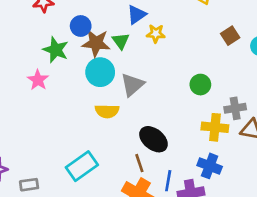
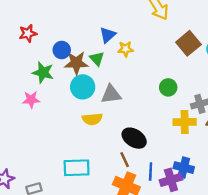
brown square: (230, 36) -> (188, 43), size x1.5
pink star: (38, 80) -> (31, 100), turned -30
gray triangle: (132, 85) -> (111, 94), turned 40
cyan rectangle: (82, 166) -> (77, 168), turned 40
blue cross: (210, 166) -> (184, 168), moved

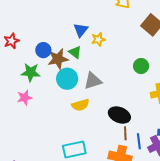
brown line: (125, 160) -> (125, 133), moved, turned 32

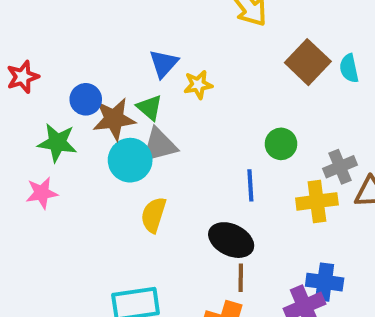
gray triangle: (93, 81) -> (159, 145), moved
yellow semicircle: (80, 105) -> (154, 215), turned 120
blue line: (139, 141) -> (250, 185), moved

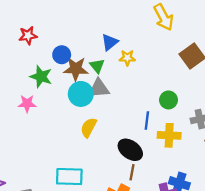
yellow cross: (317, 201) -> (169, 135), moved

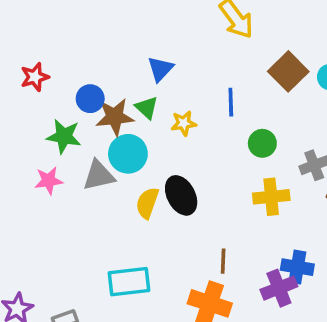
yellow star: (127, 58) -> (184, 123), moved
gray triangle: (99, 88) -> (99, 176), moved
blue line: (147, 121) -> (231, 102), moved
black ellipse: (130, 150) -> (181, 195), moved, turned 35

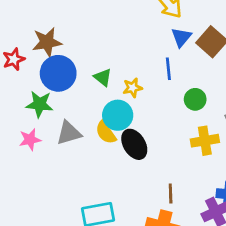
blue triangle: (160, 69) -> (181, 37), moved
blue circle: (90, 99) -> (58, 73), size x1.6
brown star: (115, 117) -> (47, 42), moved
cyan circle: (128, 154) -> (118, 115), moved
yellow semicircle: (147, 203) -> (106, 132), moved, turned -50

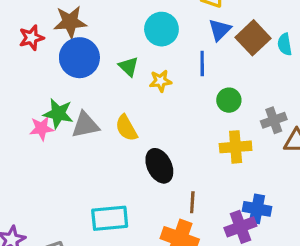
green star: (39, 104) -> (58, 114), moved
cyan circle: (118, 115) -> (161, 29), moved
black ellipse: (134, 144) -> (159, 166), moved

